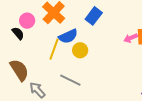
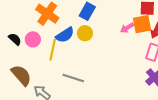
pink circle: (27, 21) -> (33, 39), moved
yellow circle: (80, 50) -> (85, 33), moved

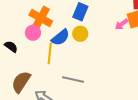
pink circle: (33, 39) -> (33, 33), moved
brown semicircle: (21, 75) -> (21, 82), turned -100

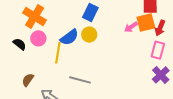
orange cross: (41, 18) -> (35, 17), moved
pink circle: (33, 33) -> (38, 38), moved
brown semicircle: (21, 82) -> (28, 80), size x0.6

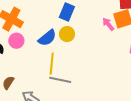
pink arrow: (131, 27) -> (108, 24), turned 88
yellow line: (58, 53) -> (52, 64), moved

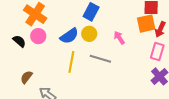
pink arrow: (108, 24) -> (119, 38), moved
gray line: (60, 80) -> (100, 59), moved

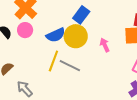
yellow circle: (89, 34) -> (76, 36), size x1.5
gray line: (100, 59) -> (70, 66), moved

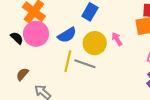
pink circle: (25, 30) -> (36, 34), size x1.6
yellow circle: (76, 36) -> (95, 43), moved

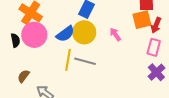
black semicircle: (17, 38) -> (15, 40), turned 40
yellow circle: (95, 43) -> (84, 32), moved

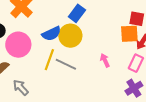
pink arrow: (115, 34) -> (105, 60), moved
pink circle: (34, 35) -> (18, 45), moved

